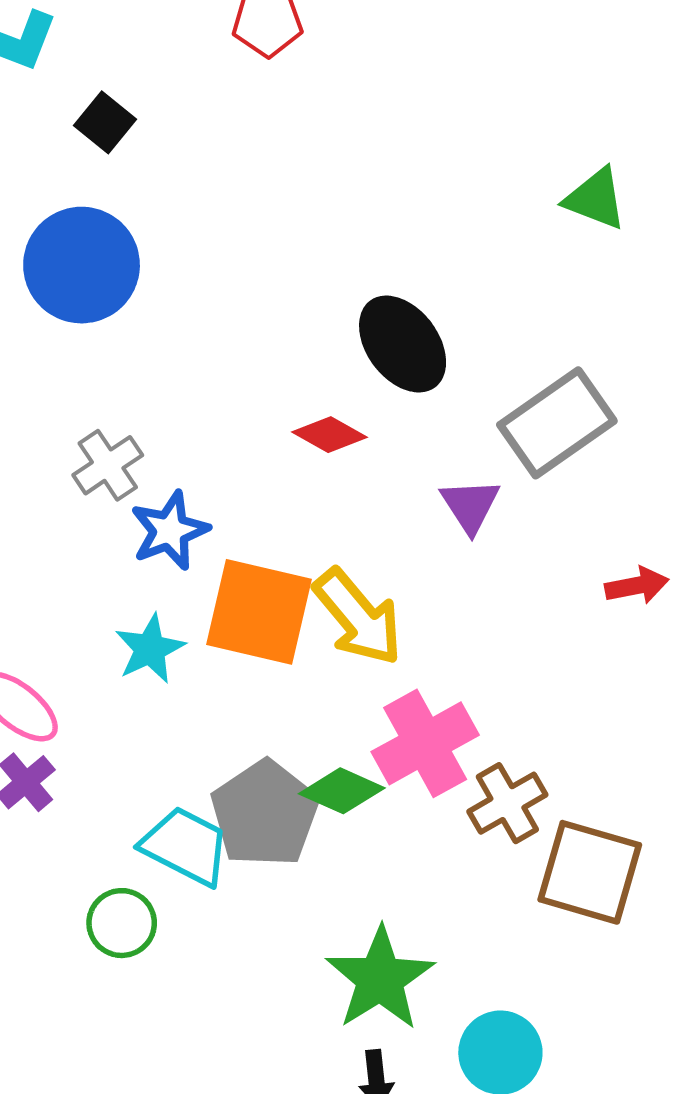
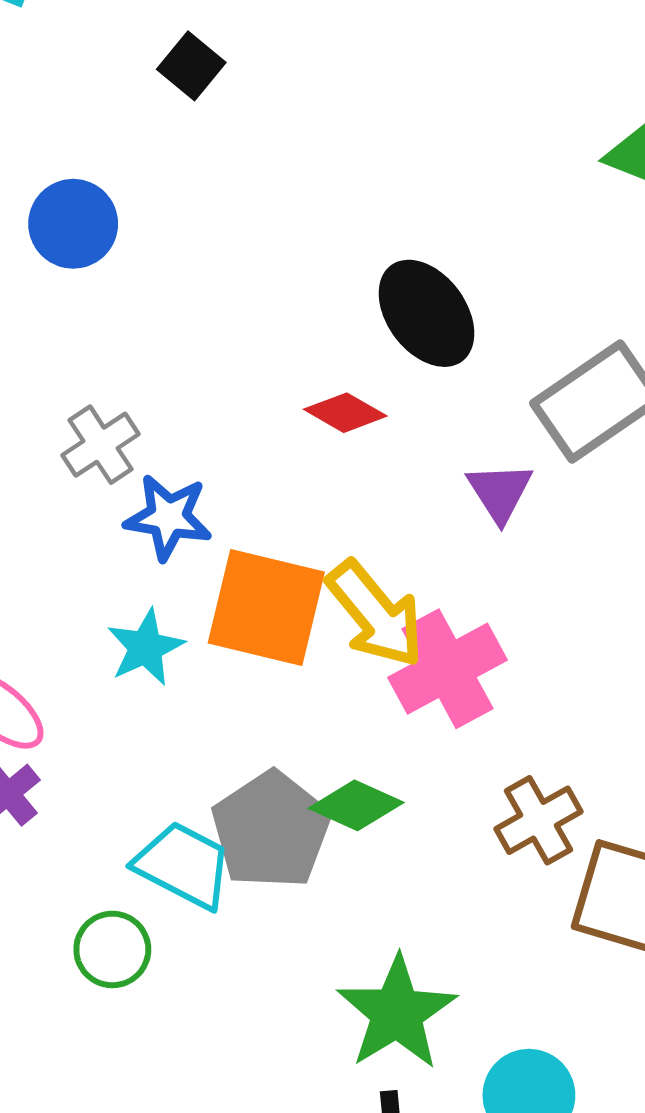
black square: (105, 122) -> (191, 66), moved
blue circle: (82, 265) -> (73, 224), size x0.7
blue star: (170, 531) -> (168, 517), turned 30
pink cross: (425, 743) -> (448, 669), moved

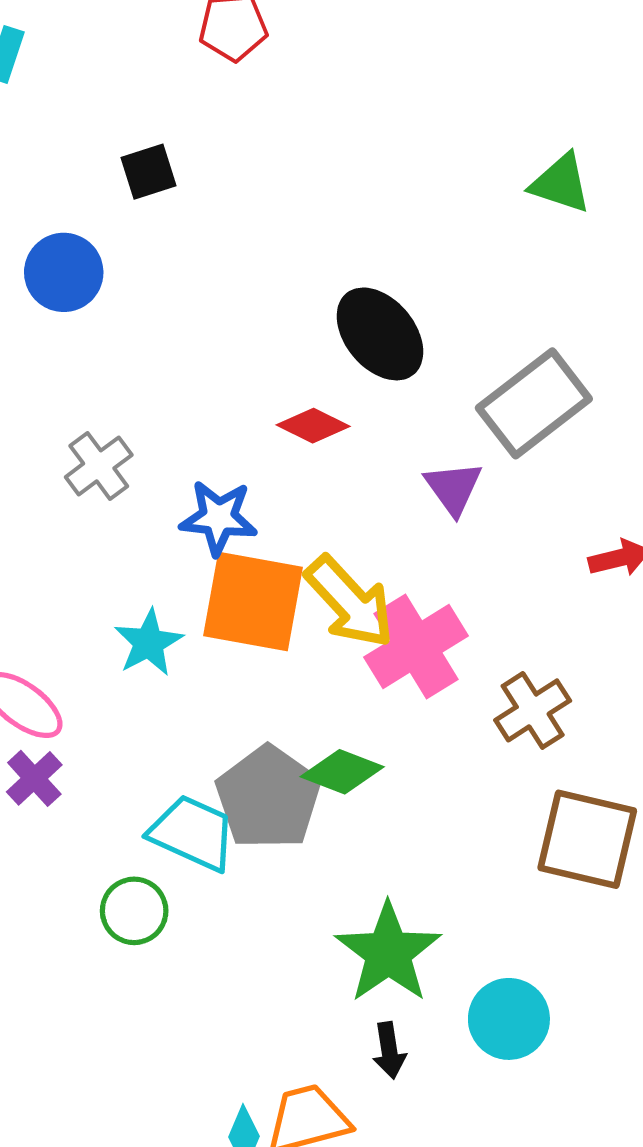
black square: (191, 66) -> (149, 172), moved, turned 36
blue star: (168, 517) -> (219, 518), moved
brown cross: (538, 820) -> (533, 710), moved

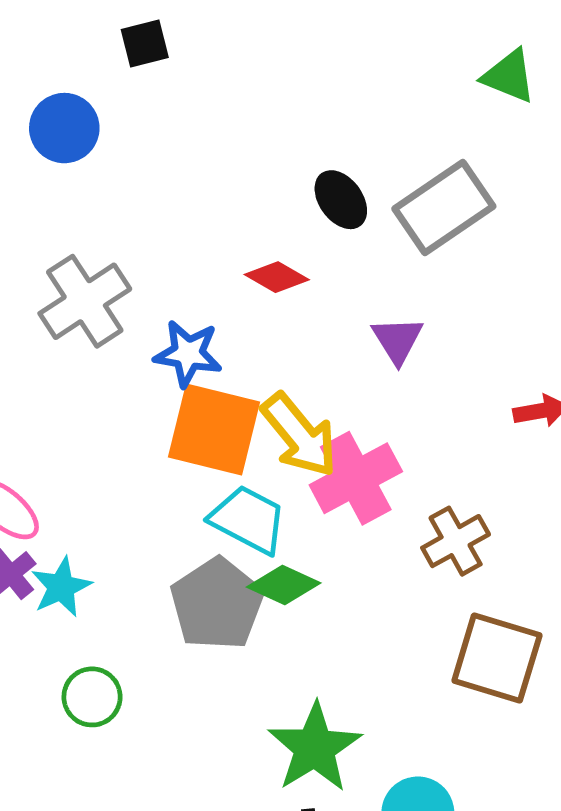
black ellipse: (380, 334) -> (341, 200), size x0.7
gray rectangle: (534, 403) -> (444, 207), moved
gray cross: (99, 466) -> (85, 301), size x1.5
cyan star: (149, 643) -> (61, 587), moved
cyan trapezoid: (193, 833) -> (248, 520), moved

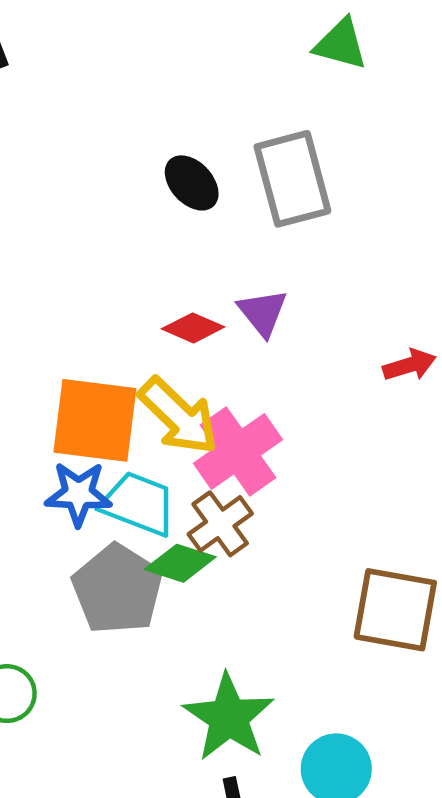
gray rectangle: (444, 207) -> (292, 179), turned -64
red diamond: (277, 277) -> (193, 328), moved
blue star: (188, 354) -> (78, 494), moved
brown cross: (456, 541) -> (220, 524), moved

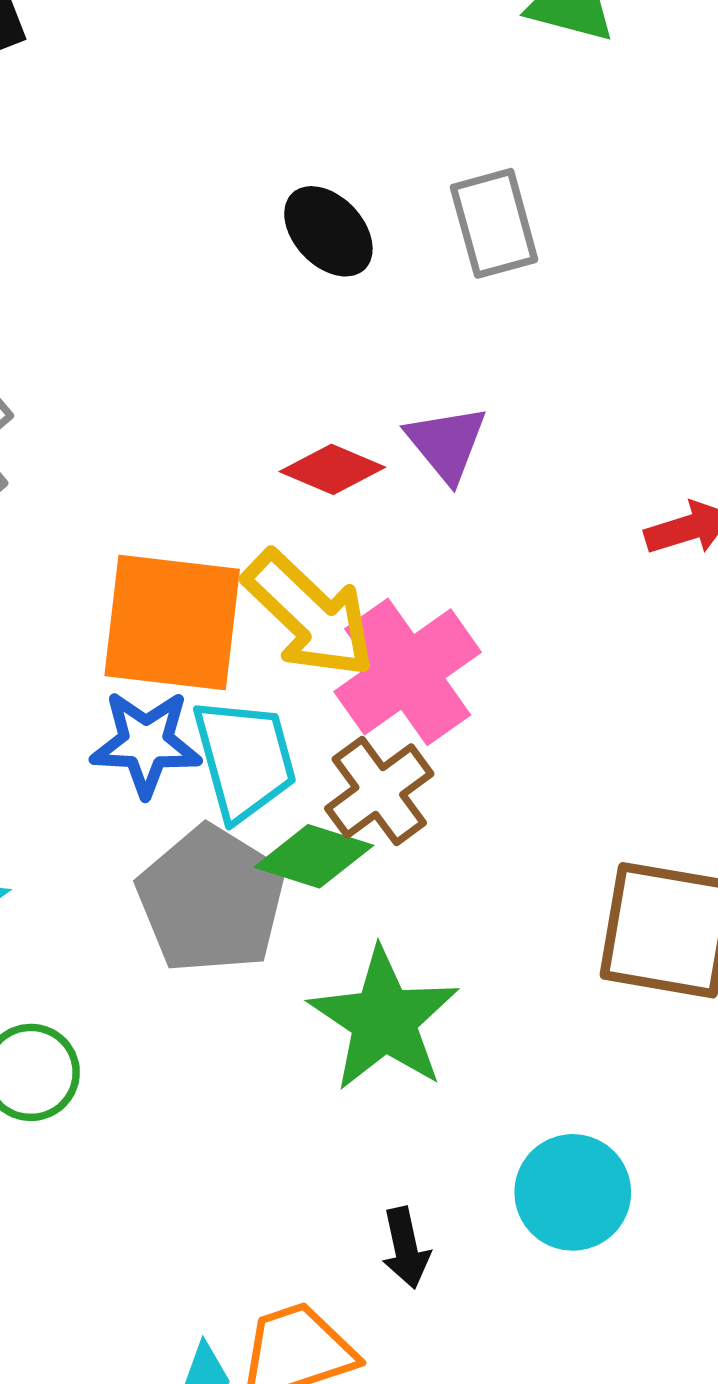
gray rectangle: (292, 179) -> (494, 223), size x0.7
cyan trapezoid: (138, 504) -> (245, 759), turned 54
green star: (229, 717) -> (384, 1020), moved

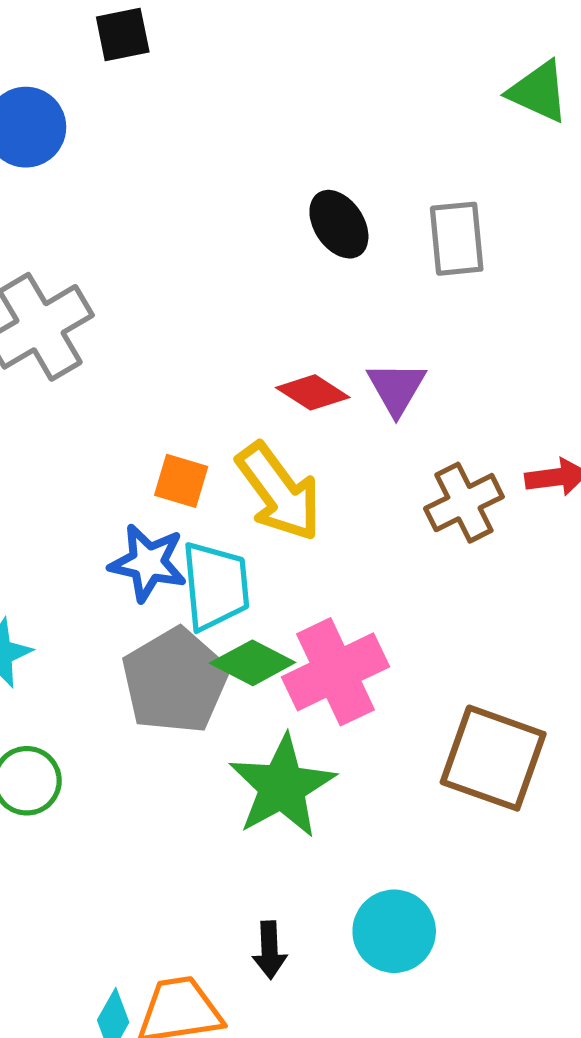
orange square: (172, 623) -> (181, 481), size x0.5
pink cross: (408, 672) -> (336, 672), moved
brown cross: (379, 791) -> (464, 503), moved

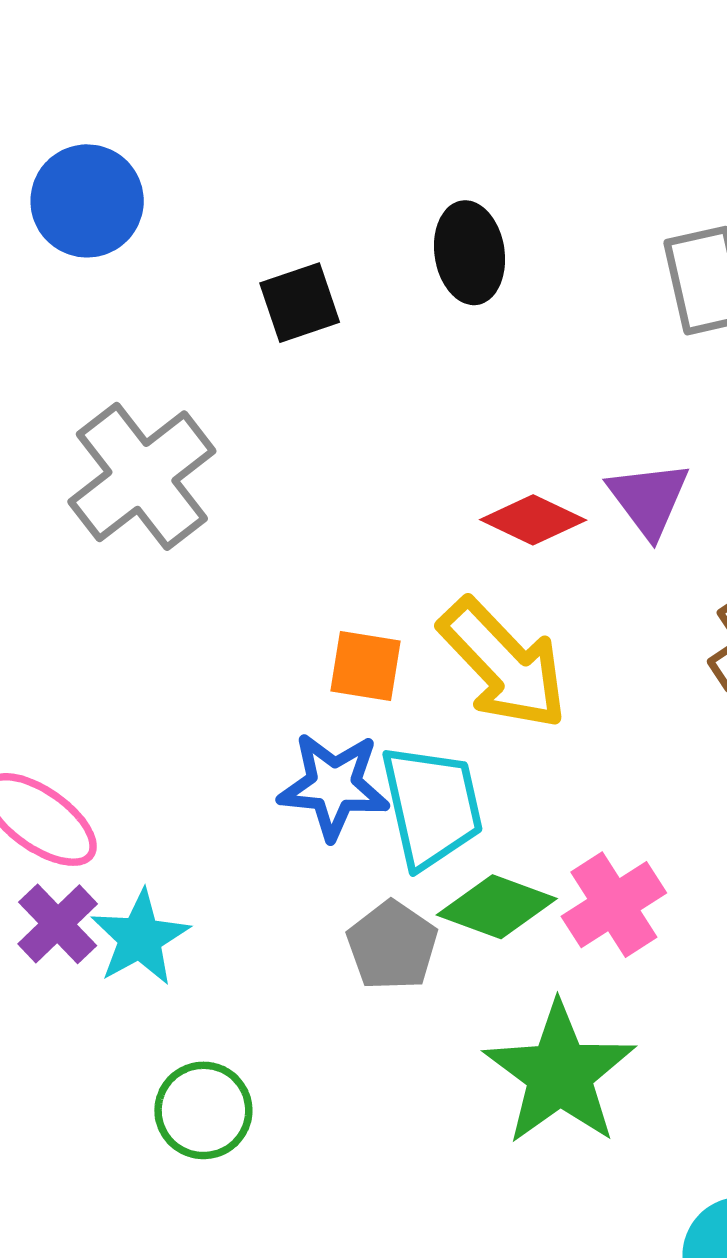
black square: (123, 35) -> (300, 303), moved
black ellipse: (339, 224) -> (470, 253), moved, turned 32
pink cross: (336, 672) -> (614, 905), size x0.7
gray pentagon: (175, 681) -> (392, 946), size x0.6

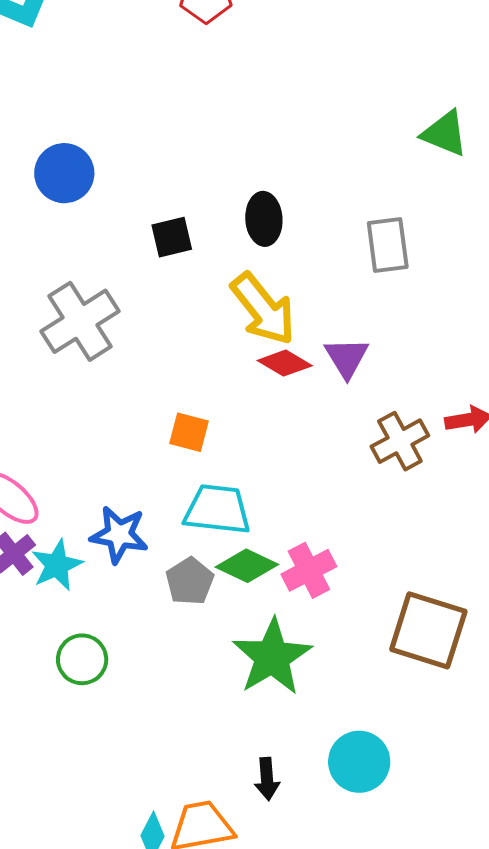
yellow arrow: (503, 664) -> (263, 309), moved
blue star: (334, 786) -> (119, 535), moved
cyan trapezoid: (432, 806) -> (217, 509), turned -76

